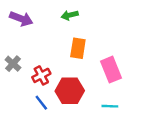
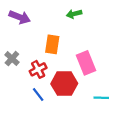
green arrow: (70, 15) -> (74, 14), moved
orange rectangle: (78, 48) -> (52, 44), moved
pink rectangle: (111, 70) -> (86, 63), moved

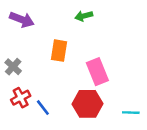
red cross: (38, 69) -> (21, 98), moved
red hexagon: (64, 84) -> (87, 104), moved
cyan line: (101, 98) -> (131, 113), moved

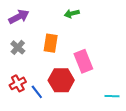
purple arrow: (22, 20) -> (19, 17), turned -48
gray cross: (13, 67) -> (18, 47), moved
red hexagon: (87, 104) -> (61, 80), moved

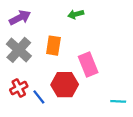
gray cross: (18, 47) -> (19, 50), size x1.6

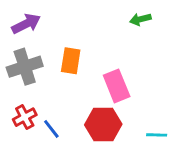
green arrow: (76, 14) -> (140, 19), moved
gray cross: (19, 50) -> (25, 67), turned 30
red hexagon: (65, 85) -> (103, 125), moved

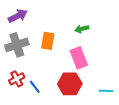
green arrow: (140, 19) -> (82, 29), moved

